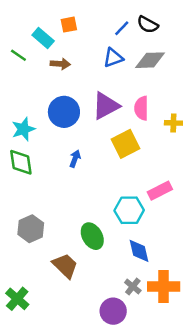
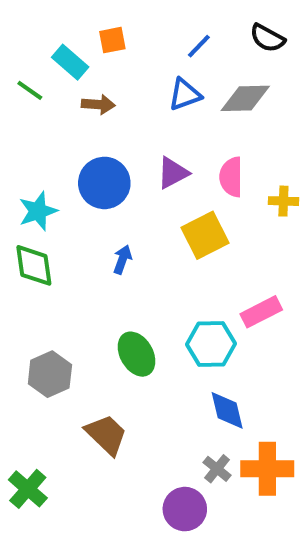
black semicircle: (148, 25) -> (267, 38), moved
purple triangle: (106, 106) -> (173, 173), size x0.7
green ellipse: (92, 236) -> (137, 354), moved

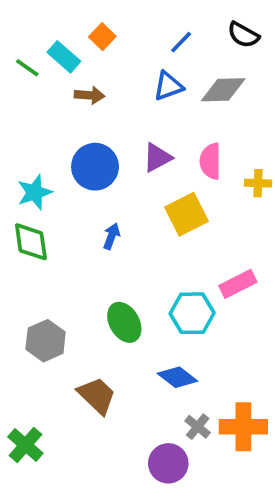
orange square: (112, 40) -> (102, 37), turned -35
green line: (30, 90) -> (27, 68), moved
blue diamond: (227, 410) -> (177, 377), moved, turned -39

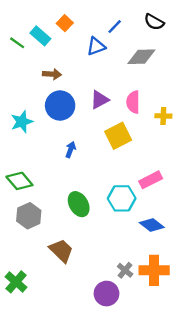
blue triangle: (168, 86) -> (96, 46), moved
brown arrow: (90, 95) -> (52, 74), moved
green diamond: (31, 242) -> (19, 181), moved, turned -32
blue diamond: (177, 377) -> (152, 225), moved

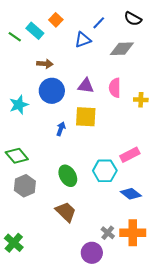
purple triangle: (100, 100) -> (86, 86), turned 36
yellow square: (118, 136) -> (86, 117), moved, turned 30
brown trapezoid: (61, 251) -> (66, 212), moved

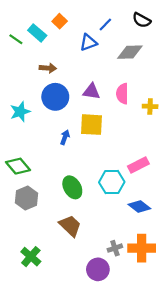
gray cross: (108, 233) -> (115, 248), turned 32
green cross: (14, 243) -> (31, 257), moved

